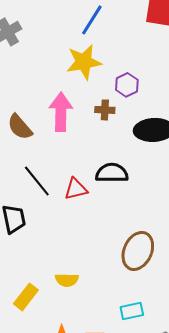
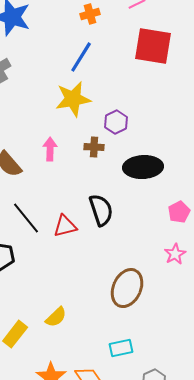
pink arrow: (61, 112) -> (50, 149), size x0.6
black semicircle: (112, 173) -> (101, 210), turned 72
yellow semicircle: (67, 280) -> (56, 317), turned -45

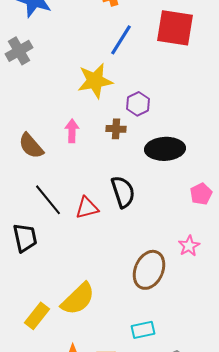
blue line: (81, 57) -> (121, 40), moved
pink star: (175, 254) -> (189, 246), moved
yellow semicircle: (56, 317) -> (78, 299), size x1.6

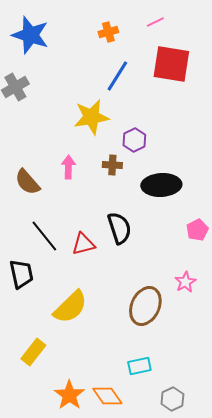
yellow semicircle: (78, 299) -> (70, 307), moved

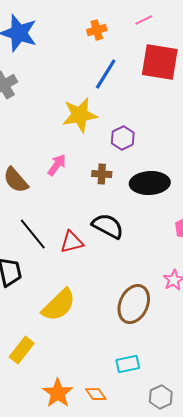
brown cross: (112, 165) -> (102, 174), moved
pink arrow: (68, 167) -> (57, 165), turned 35
black semicircle: (119, 228) -> (108, 226), turned -44
orange diamond: (107, 396) -> (96, 394), size x0.7

